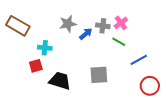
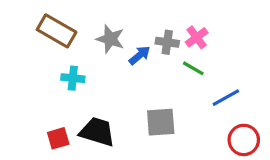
gray star: (68, 24) -> (110, 39), turned 30
brown rectangle: (18, 26) -> (57, 31), moved
red square: (36, 66) -> (58, 138), moved

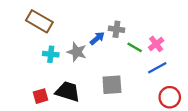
pink cross: (197, 37) -> (156, 44), moved
gray star: (110, 39) -> (77, 52), moved

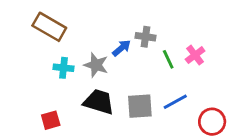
green line: (135, 47) -> (168, 59), turned 35
blue line: (157, 68) -> (175, 102), moved
black trapezoid: (68, 92) -> (99, 102), moved

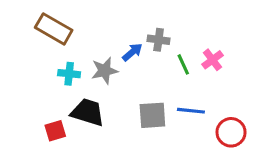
gray star: (96, 65) -> (105, 71), turned -30
black trapezoid: (99, 102) -> (88, 112), moved
blue line: (175, 102) -> (191, 111), turned 35

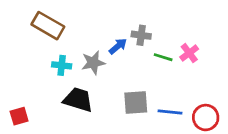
green line: (183, 64) -> (163, 57), turned -48
blue line: (191, 111) -> (170, 112), moved
red square: (55, 131) -> (19, 116), moved

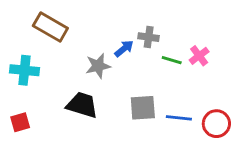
cyan cross: (62, 65) -> (24, 70), moved, size x1.4

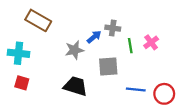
green line: (172, 60) -> (130, 46), turned 64
black trapezoid: (82, 105) -> (75, 86), moved
gray square: (143, 108) -> (108, 66), moved
red square: (20, 122) -> (22, 83), moved, turned 32

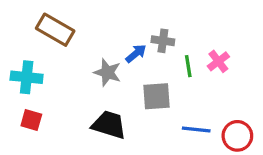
gray star: (74, 50) -> (107, 72), turned 30

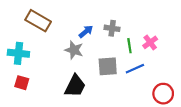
blue arrow: (136, 53) -> (86, 32), moved
black trapezoid: (109, 125) -> (75, 86), turned 100
blue line: (196, 130) -> (135, 69), moved, turned -30

